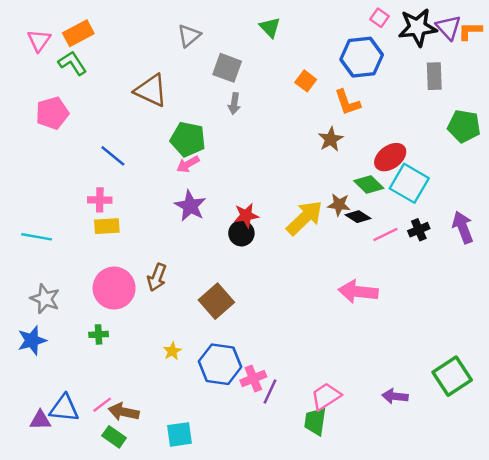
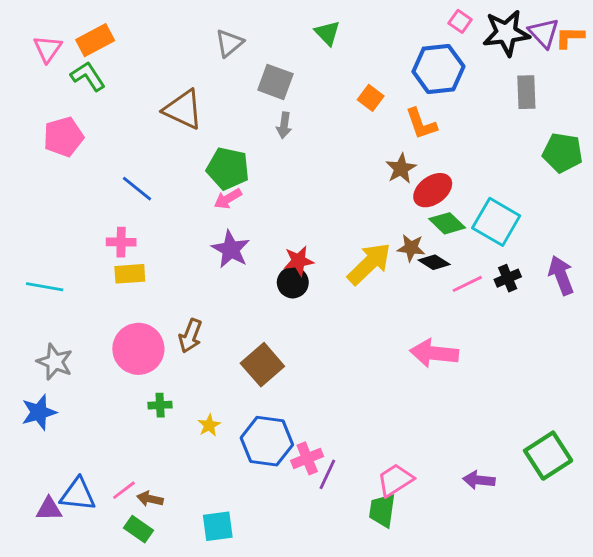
red ellipse: (390, 157) -> (433, 190), moved
green cross: (99, 334) -> (160, 405), moved
brown arrow: (124, 412) -> (150, 499), size x0.7

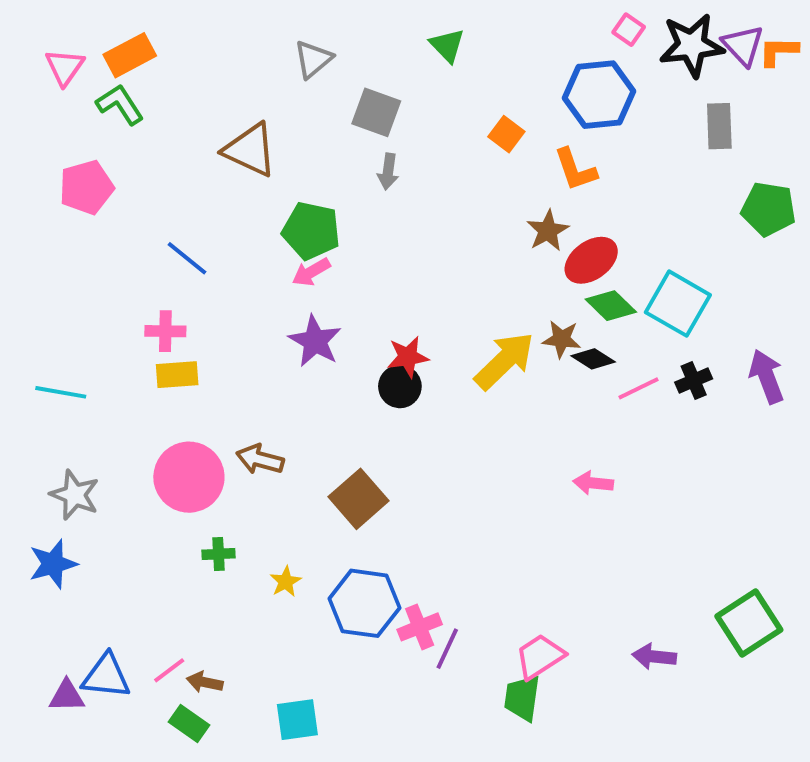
brown arrow: (190, 336) -> (260, 459), turned 84
pink arrow: (434, 353) -> (593, 483), size x0.6

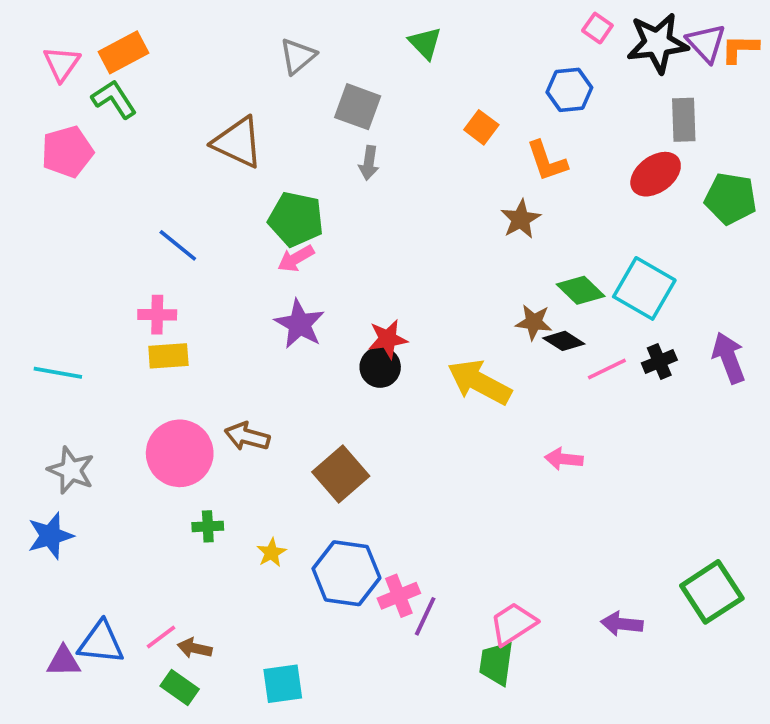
blue hexagon: (599, 95) -> (569, 90), size x0.7
pink pentagon: (86, 187) -> (67, 152), moved
red ellipse: (591, 260) -> (656, 174), moved
yellow arrow: (504, 361) -> (479, 382), moved, turned -108

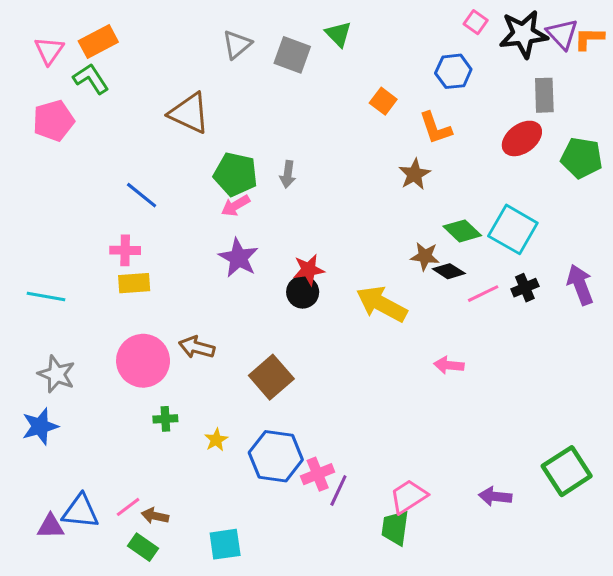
gray square: (358, 107) -> (292, 55), moved
gray arrow: (369, 163) -> (288, 174), moved

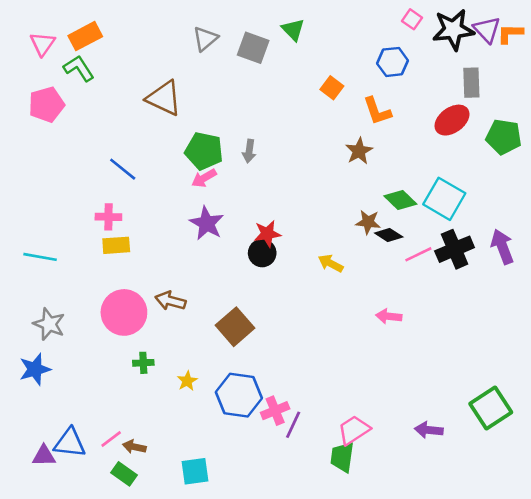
black cross: (525, 288) -> (455, 249), size x1.6
yellow arrow: (382, 304) -> (331, 263), size x0.6

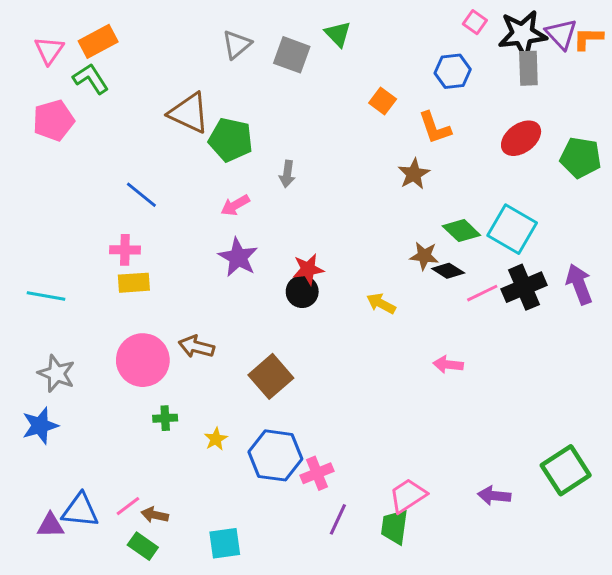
gray rectangle: (471, 83) -> (528, 68), moved
green pentagon: (204, 151) -> (231, 140), moved
purple line: (293, 425) -> (338, 519), moved

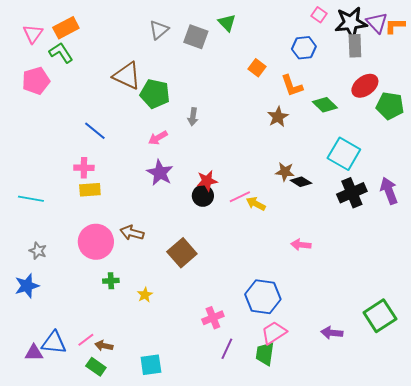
red ellipse: (521, 138) -> (365, 86), moved
green diamond: (461, 231) -> (325, 105), moved
pink line: (482, 293) -> (240, 197), moved
gray star: (56, 373) -> (38, 251), size x0.7
blue hexagon: (275, 455) -> (263, 297), moved

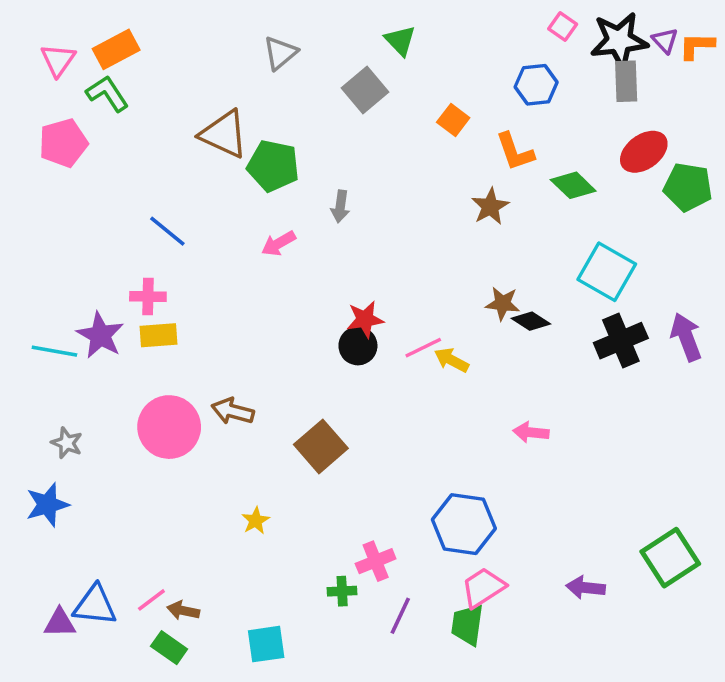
purple triangle: (377, 23) -> (665, 41), size x0.7
gray square: (196, 37) -> (365, 90), moved, turned 30
purple star: (160, 173) -> (100, 335), moved
green cross: (111, 281) -> (342, 591), moved

